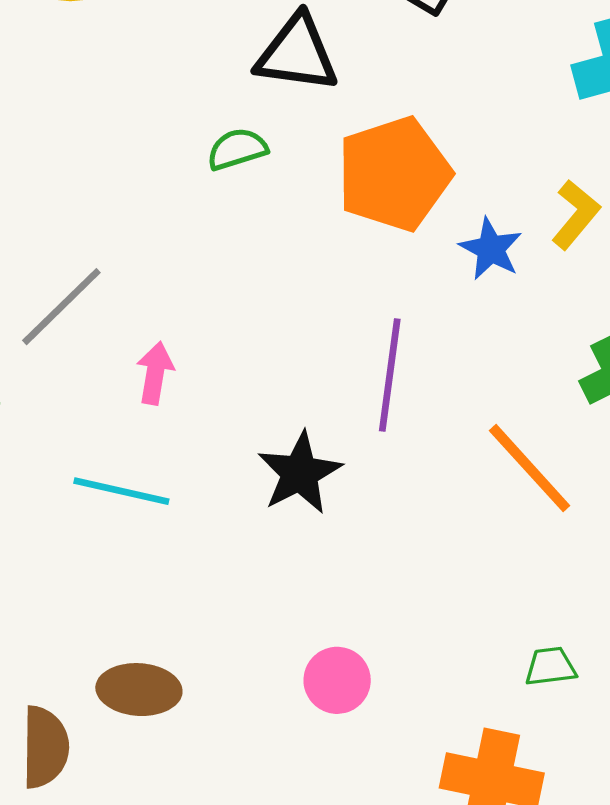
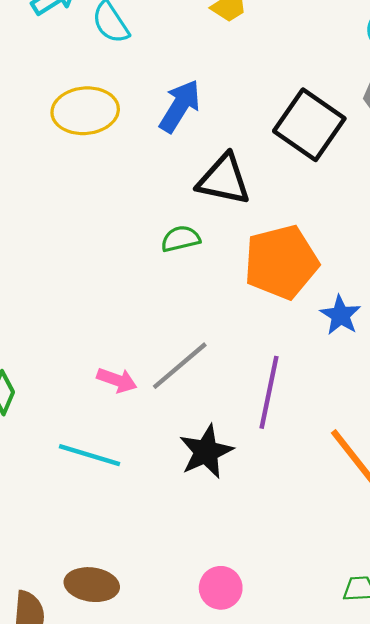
gray line: (61, 307) -> (180, 366), moved
pink arrow: (155, 373) -> (117, 380), turned 96

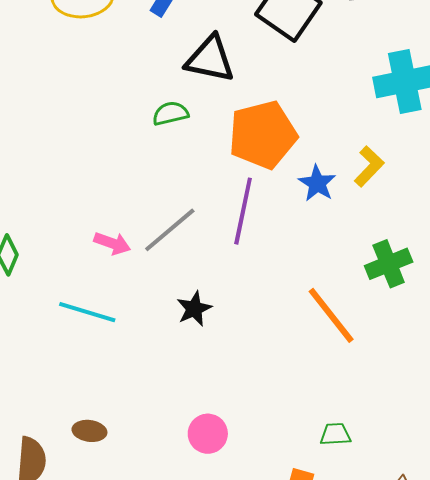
purple line: (269, 392) -> (243, 211), moved
black star: (206, 452) -> (194, 309), size x0.7
brown ellipse: (92, 585) -> (89, 431), size x0.7

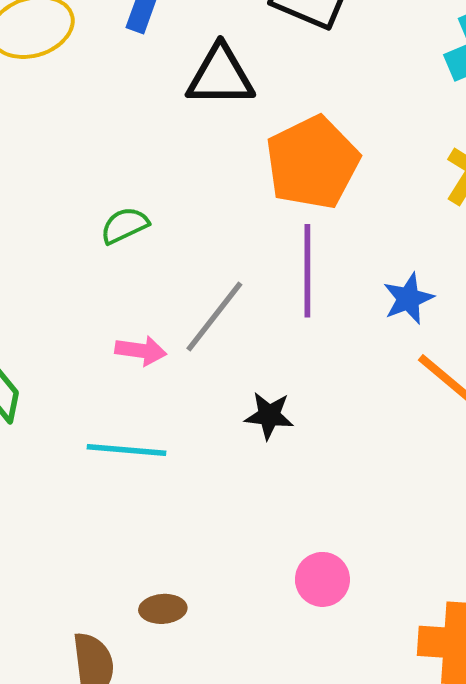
green semicircle: (170, 113) -> (125, 225), moved
blue star: (317, 183) -> (408, 299), moved, turned 30
black star: (194, 309) -> (269, 415), turned -30

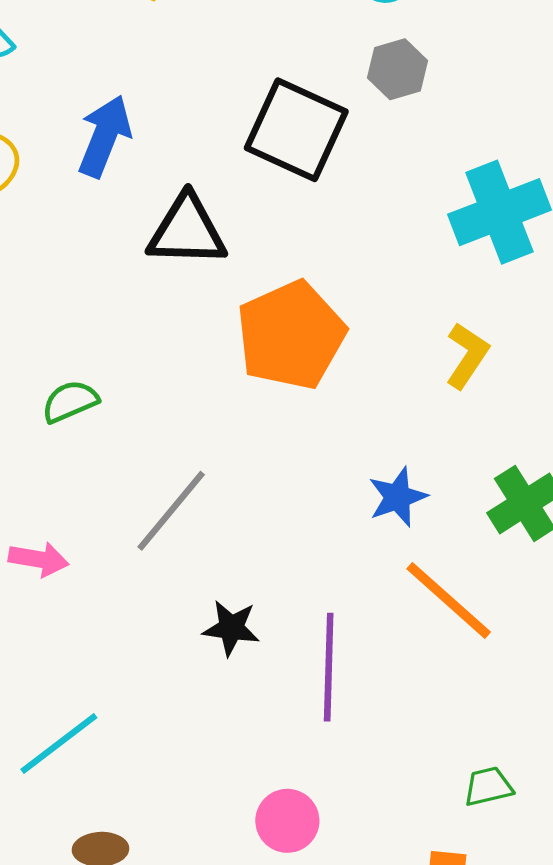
purple line: (307, 271) -> (329, 667), moved
pink arrow: (141, 351) -> (39, 559), moved
cyan line: (127, 450) -> (59, 743), moved, turned -44

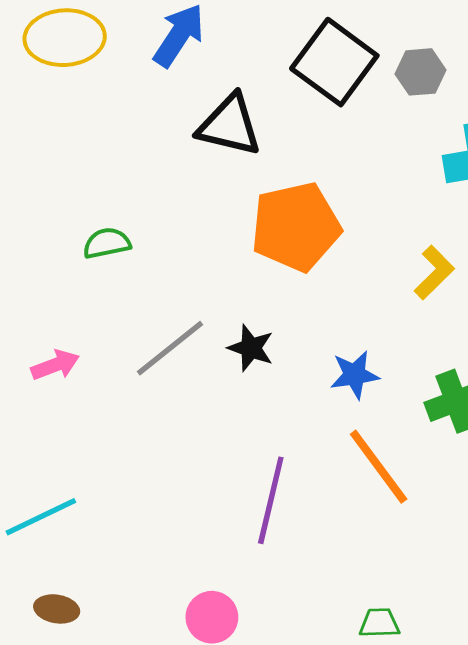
gray hexagon: (397, 69) -> (420, 72), moved
pink arrow: (39, 559) -> (55, 365), turned -42
black star: (231, 628) -> (251, 348), moved

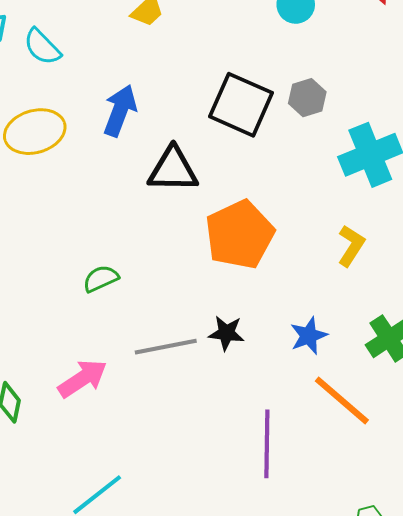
gray line: (170, 348) -> (166, 347), turned 40
pink arrow: (55, 365) -> (83, 379), size x1.4

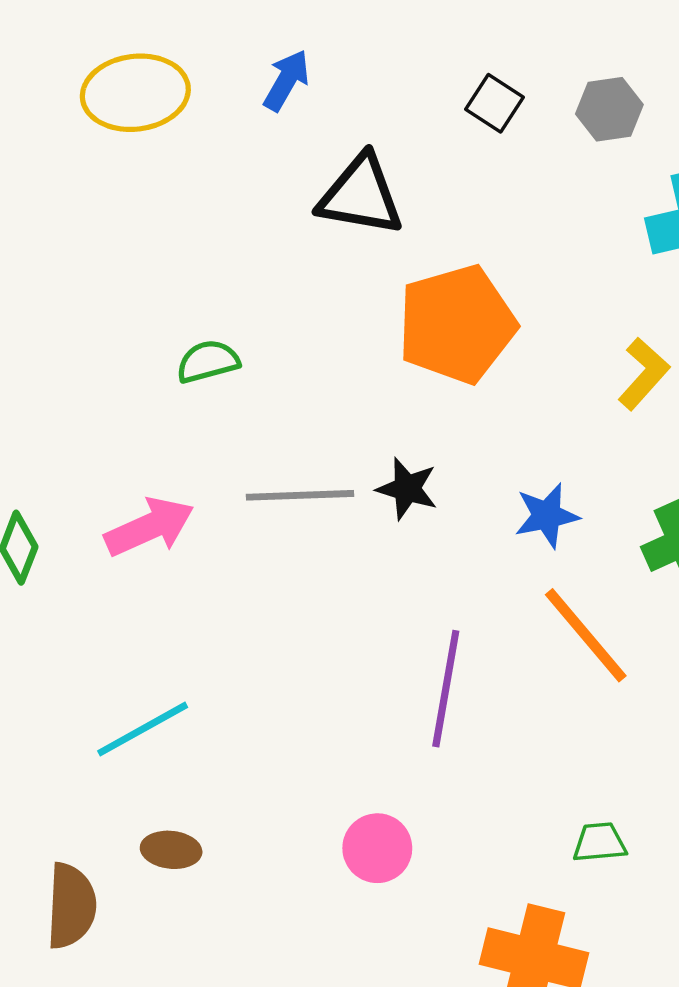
black square: (241, 105) -> (494, 103), size x0.5
blue arrow: (120, 111) -> (286, 80), size x0.7

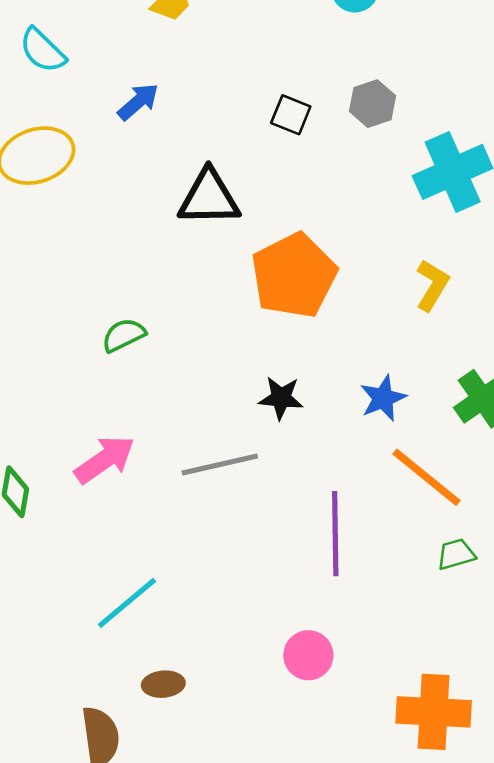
blue arrow: (286, 80) -> (138, 102), moved, turned 30
gray line: (300, 495) -> (220, 465), moved
green trapezoid: (600, 842) -> (456, 554), moved

